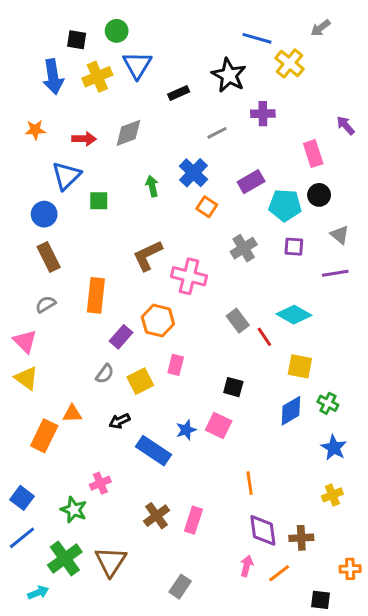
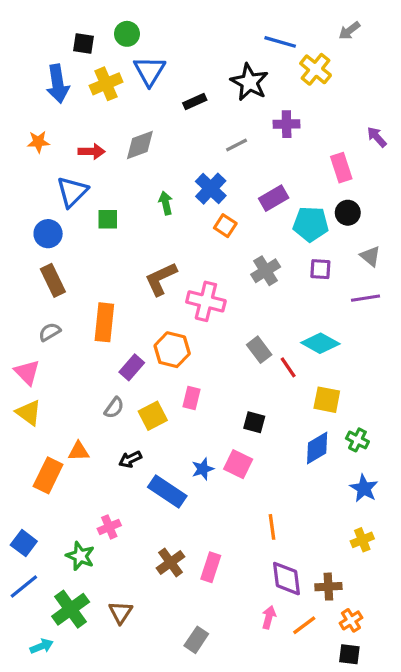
brown triangle: (111, 561) -> (121, 612), size x0.7
orange cross: (350, 569) -> (351, 620), moved, turned -30

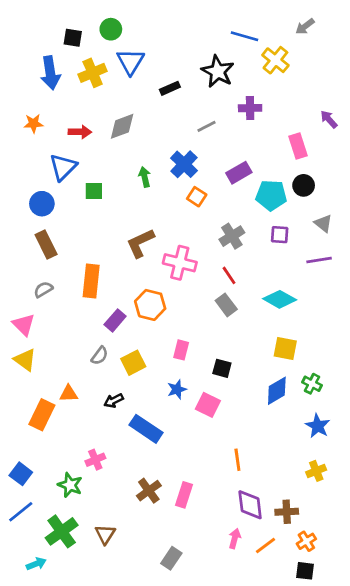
red line: (288, 367) -> (229, 275), moved
pink rectangle: (191, 398) -> (181, 350), moved
blue star: (203, 469) -> (177, 389), moved

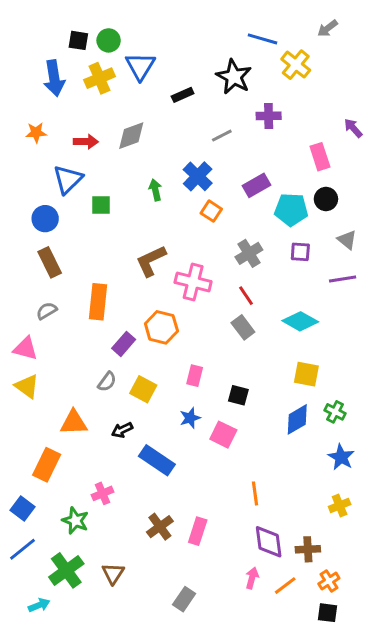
green circle: (111, 29) -> (109, 40), moved
pink triangle: (24, 325) -> (26, 348), turned -30
yellow square: (133, 363) -> (143, 389), turned -35
orange triangle: (69, 394) -> (74, 422), size x1.4
orange rectangle: (42, 415) -> (47, 465), moved

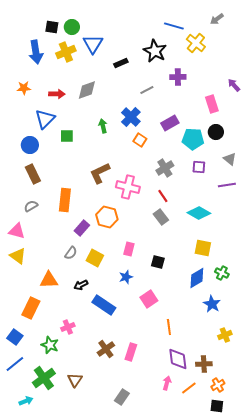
pink square: (223, 435) -> (149, 299), moved, turned 30
blue star: (341, 457) -> (212, 304), moved

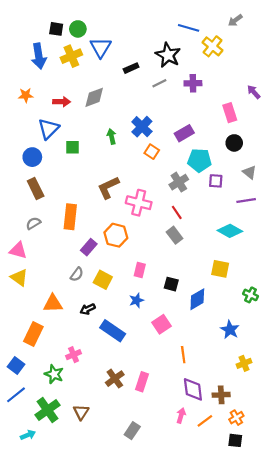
gray line: (147, 90) -> (159, 83), moved
cyan pentagon: (193, 139) -> (199, 160), moved
cyan diamond: (199, 213) -> (230, 231), moved
green cross: (222, 273) -> (250, 295), moved
blue diamond: (197, 278) -> (197, 299), moved

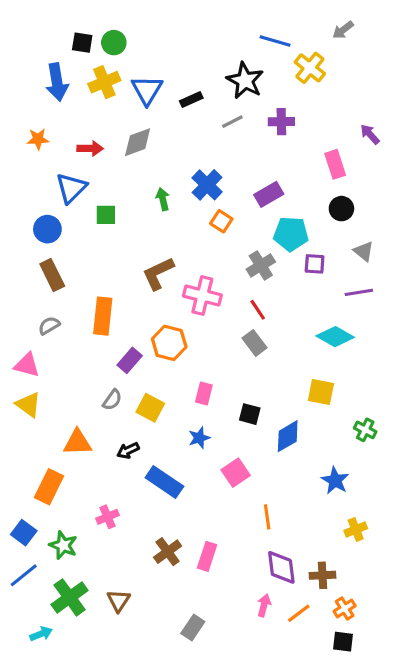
blue triangle: (101, 47) -> (147, 90), moved
green star: (54, 374) -> (63, 545), moved

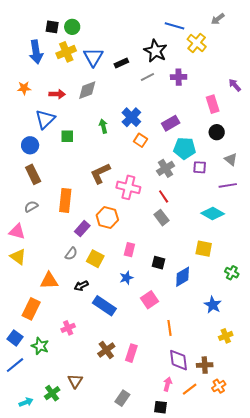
green cross: (70, 597) -> (52, 393), moved, size x0.7
black square: (343, 642) -> (161, 407), moved

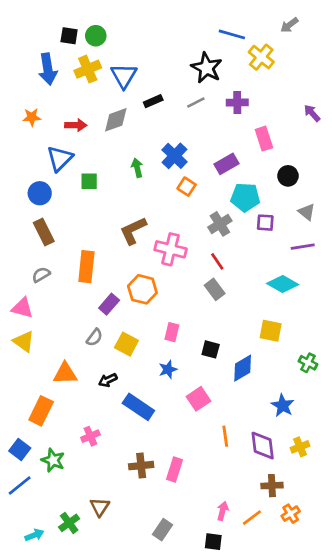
black rectangle: (121, 63) -> (153, 101), moved
pink rectangle: (213, 104) -> (264, 139), moved
brown cross: (106, 350) -> (141, 466), turned 30
purple diamond: (179, 360) -> (263, 446), moved

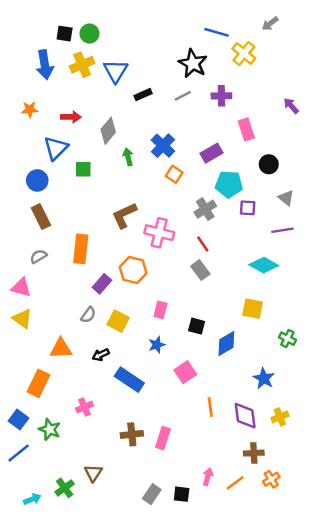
gray diamond: (116, 120) -> (108, 131), moved, turned -30
black square: (213, 542) -> (182, 494), moved

